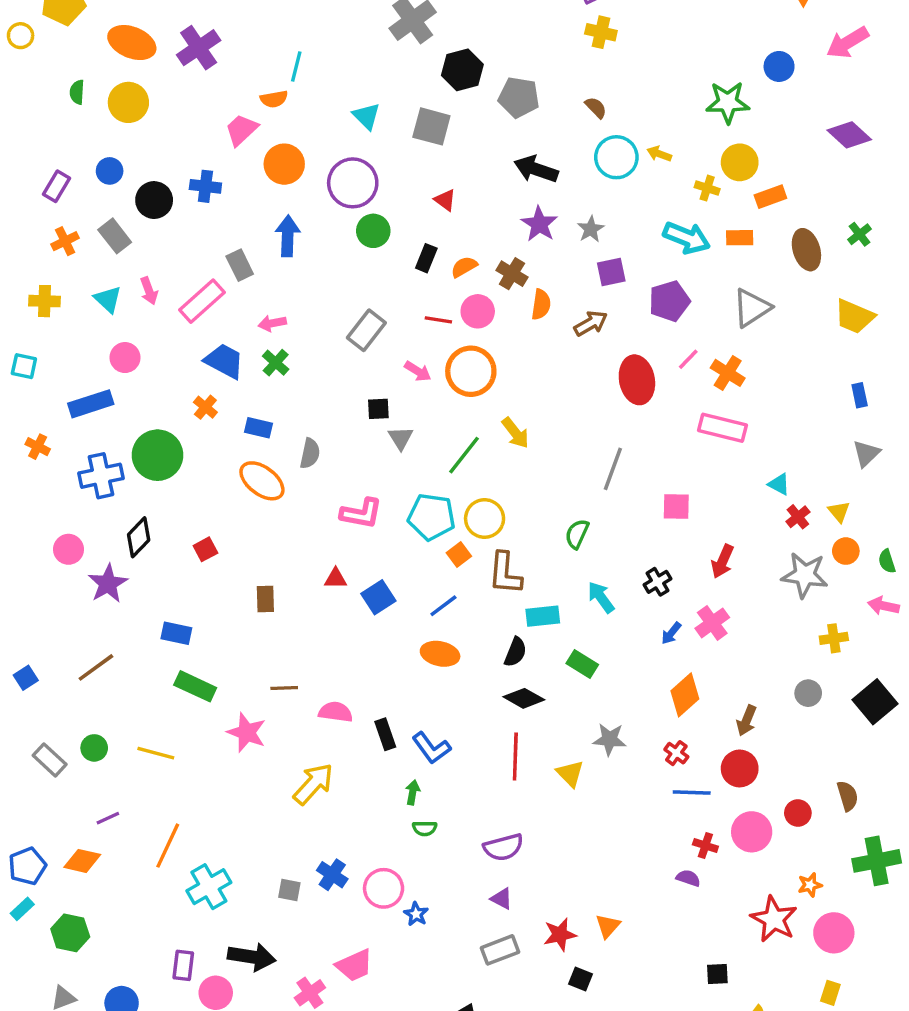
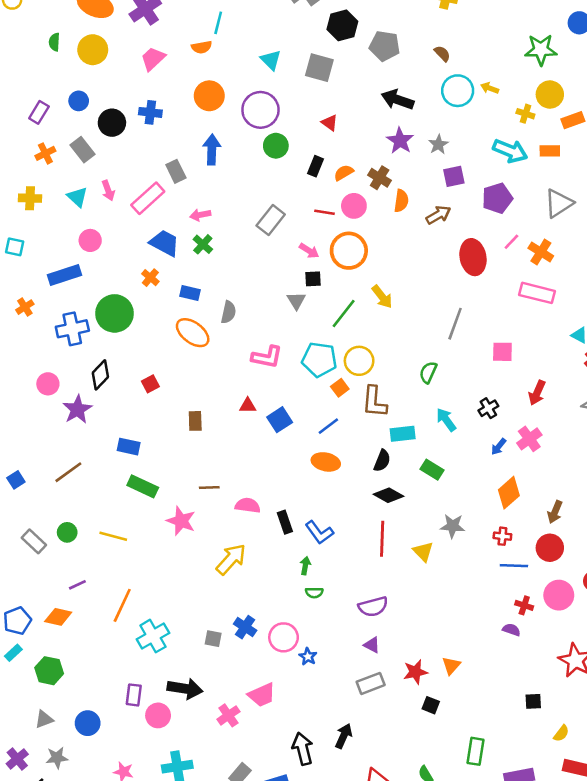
pink trapezoid: (241, 130) -> (153, 59), moved
black square: (378, 409) -> (313, 279), moved
orange cross: (38, 447) -> (25, 307), turned 30
red cross: (676, 753) -> (502, 536), turned -30

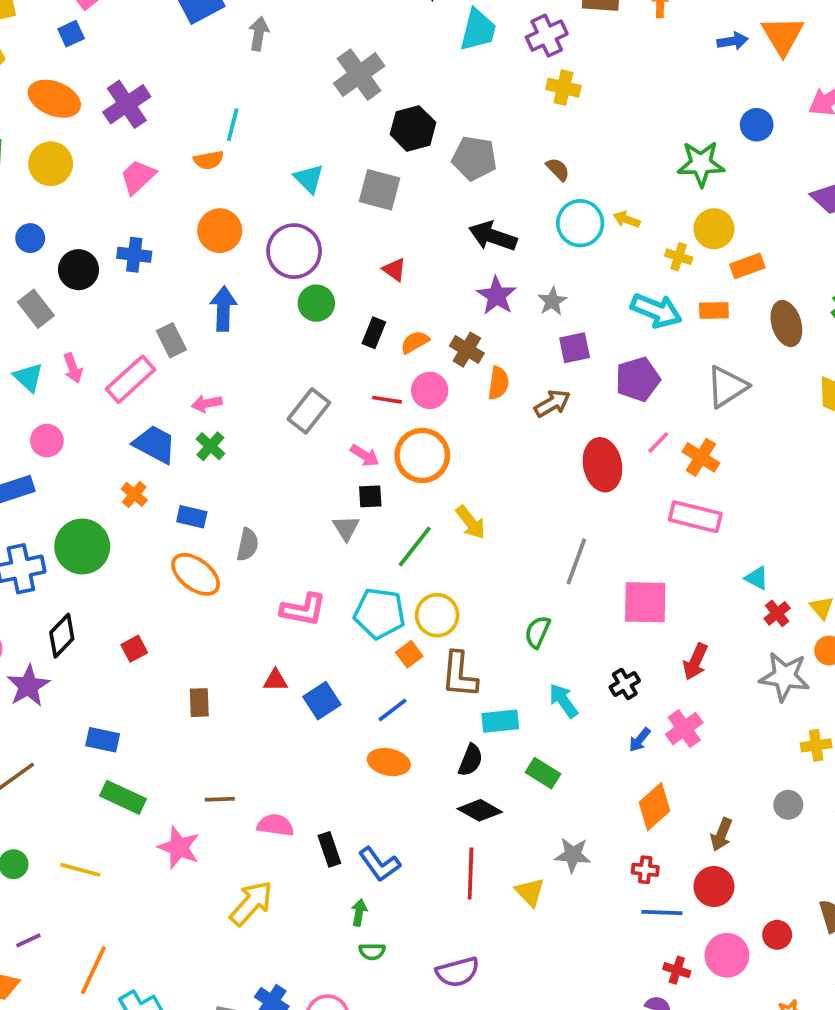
pink square: (502, 352) -> (645, 602), size x1.5

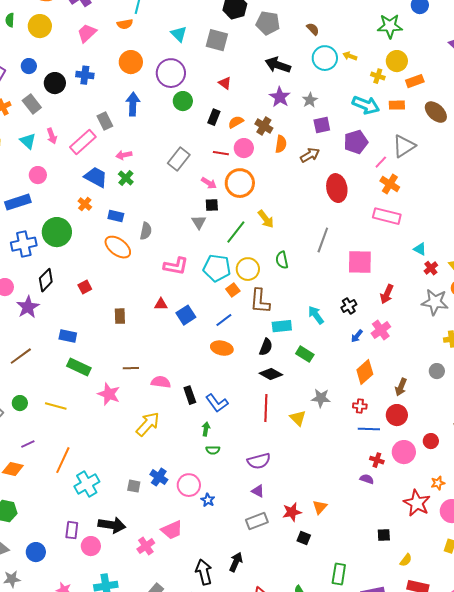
brown ellipse: (786, 324) -> (436, 112), turned -30
pink line: (658, 442) -> (381, 162), moved
green semicircle: (537, 632) -> (282, 260), moved, turned -36

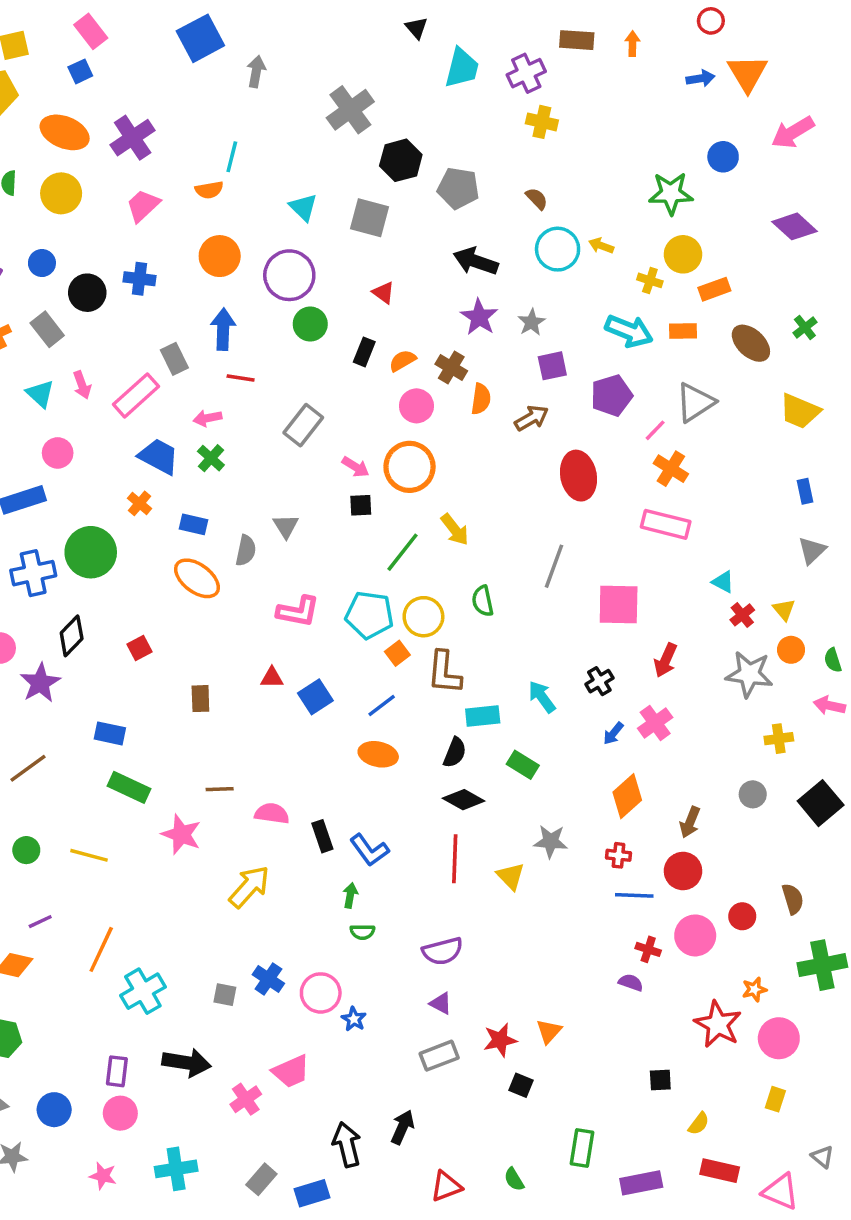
red line: (221, 153) -> (241, 378), moved
gray triangle: (199, 222) -> (286, 526), moved
pink circle: (91, 546) -> (120, 1113), moved

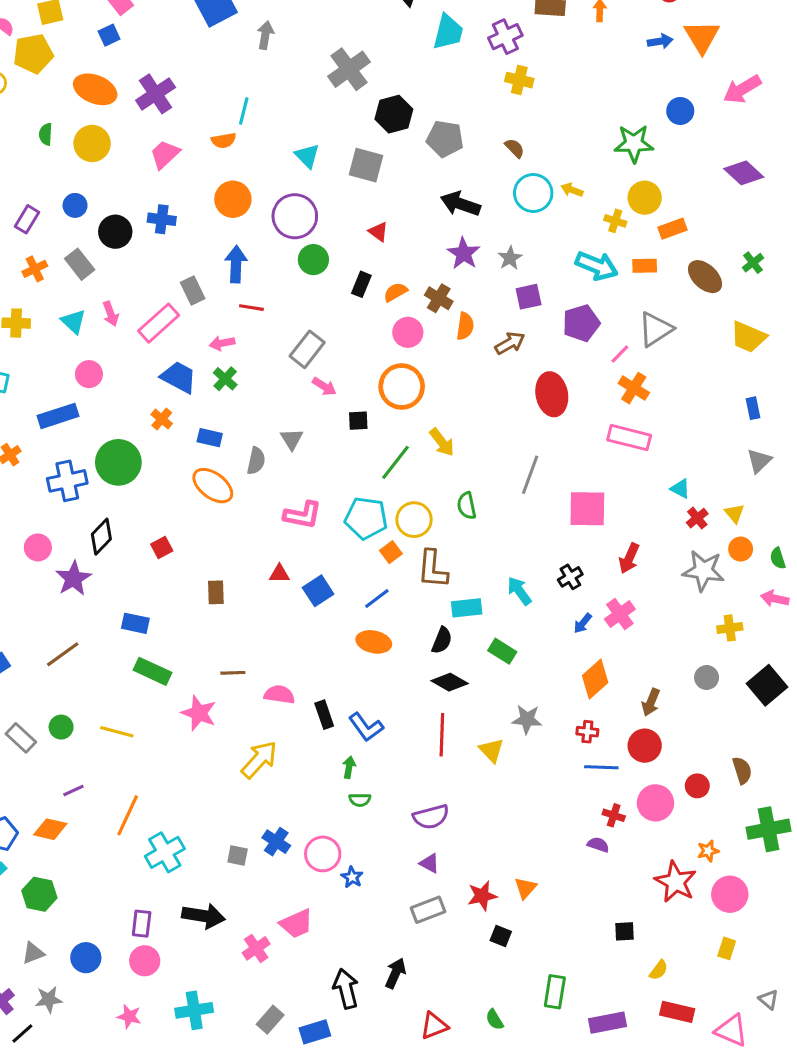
pink arrow: (356, 467) -> (324, 387), moved

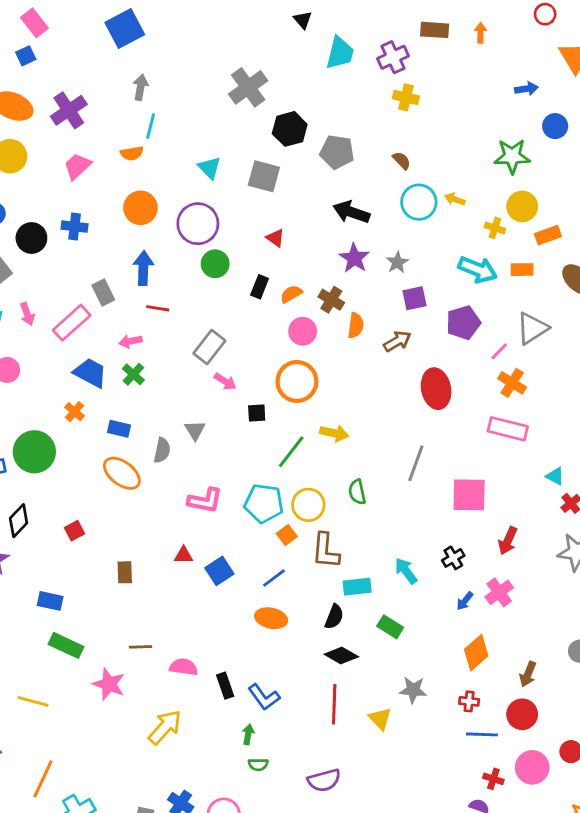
gray arrow: (265, 35) -> (141, 87), moved
blue arrow: (660, 41) -> (526, 89), moved
yellow arrow: (442, 442) -> (334, 433), turned -40

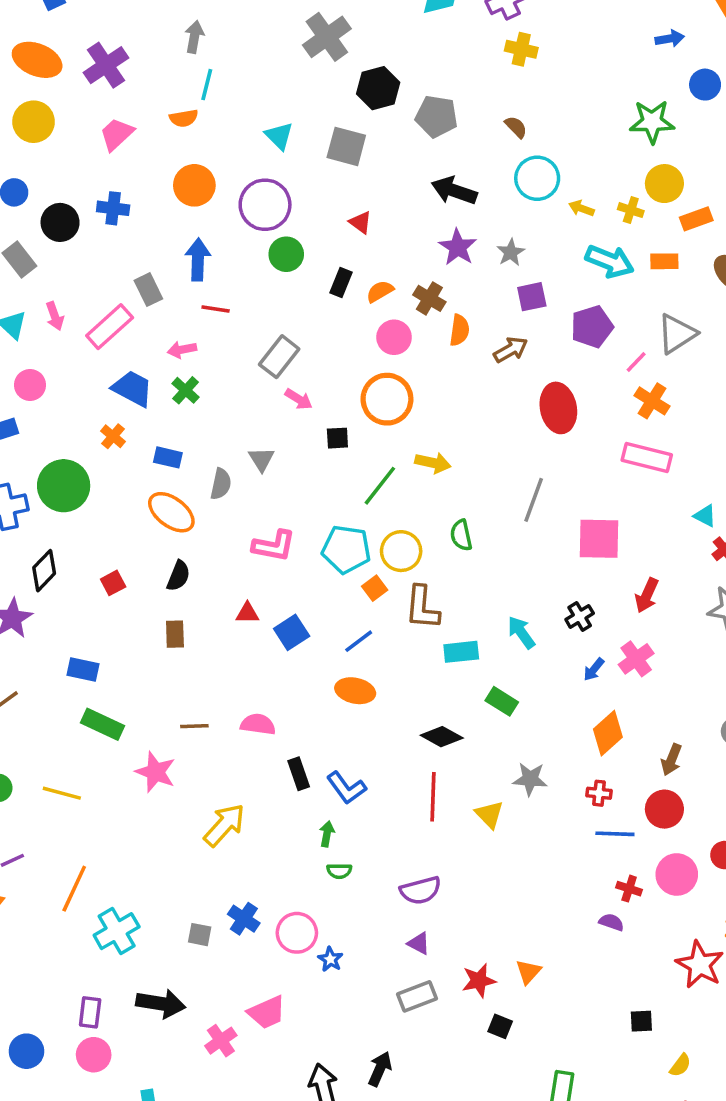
yellow arrow: (455, 199) -> (581, 208), moved
black semicircle: (334, 617) -> (178, 576), moved
pink semicircle: (184, 667) -> (258, 724), moved

